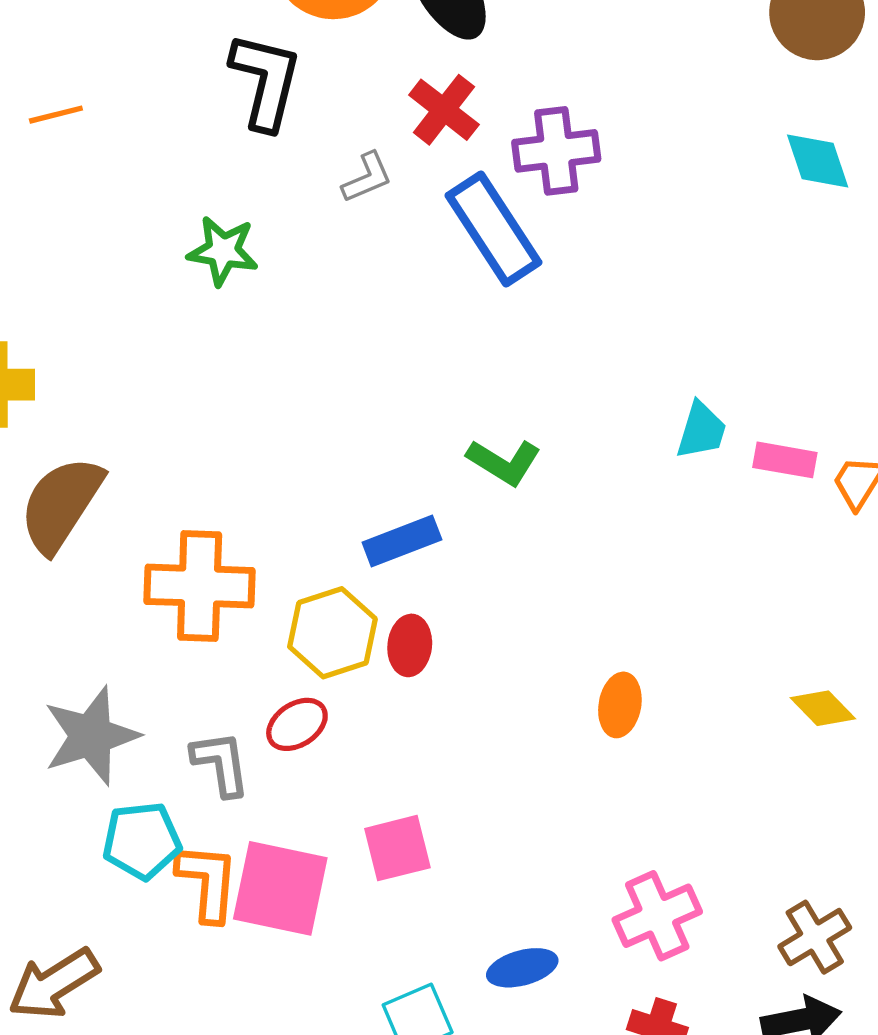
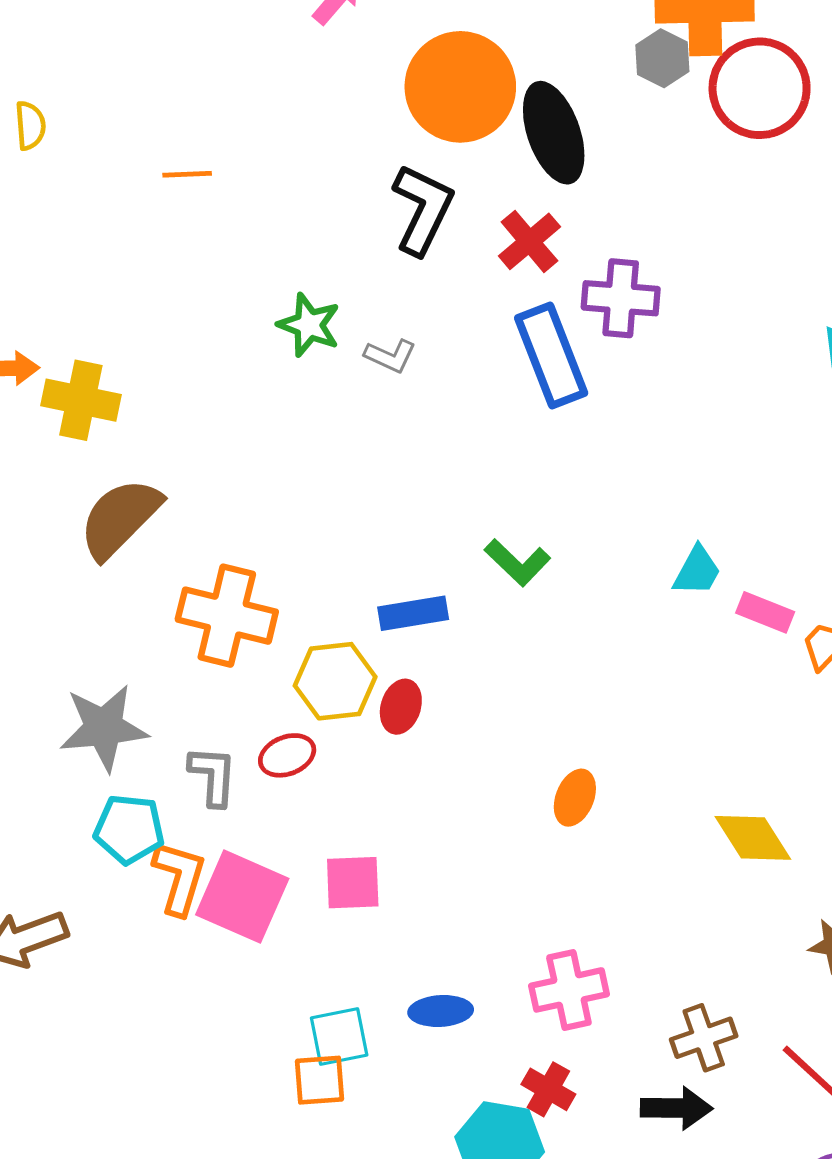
black L-shape: (266, 81) -> (423, 209), moved
gray L-shape: (367, 178) -> (390, 356), moved, turned 36
yellow diamond: (823, 708) -> (753, 838), size x1.4

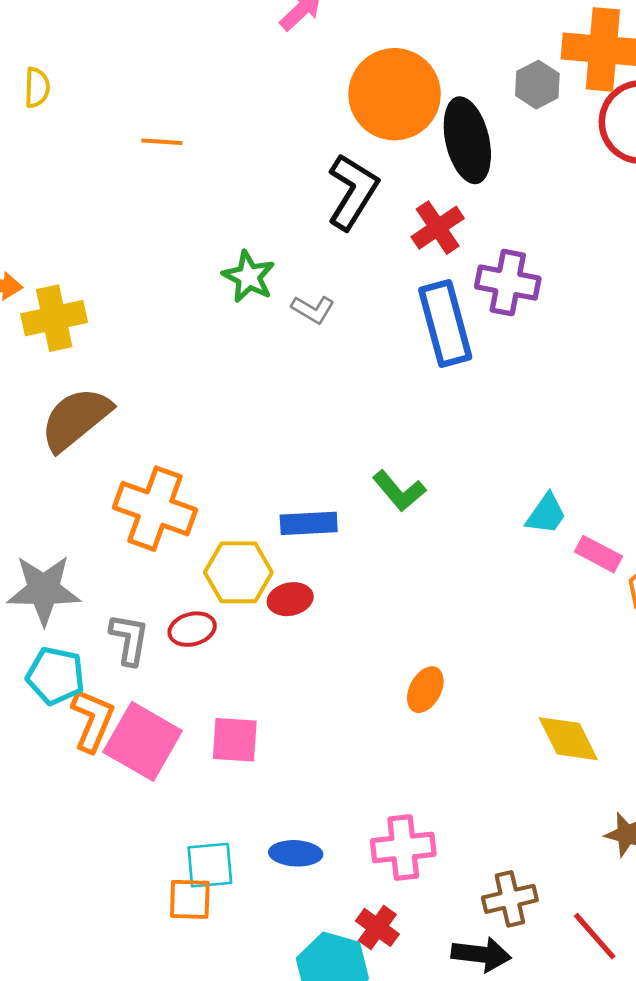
gray hexagon: (662, 58) -> (537, 85), moved
yellow cross: (81, 400) -> (54, 318), turned -30
red ellipse: (401, 707) -> (290, 599), turned 54

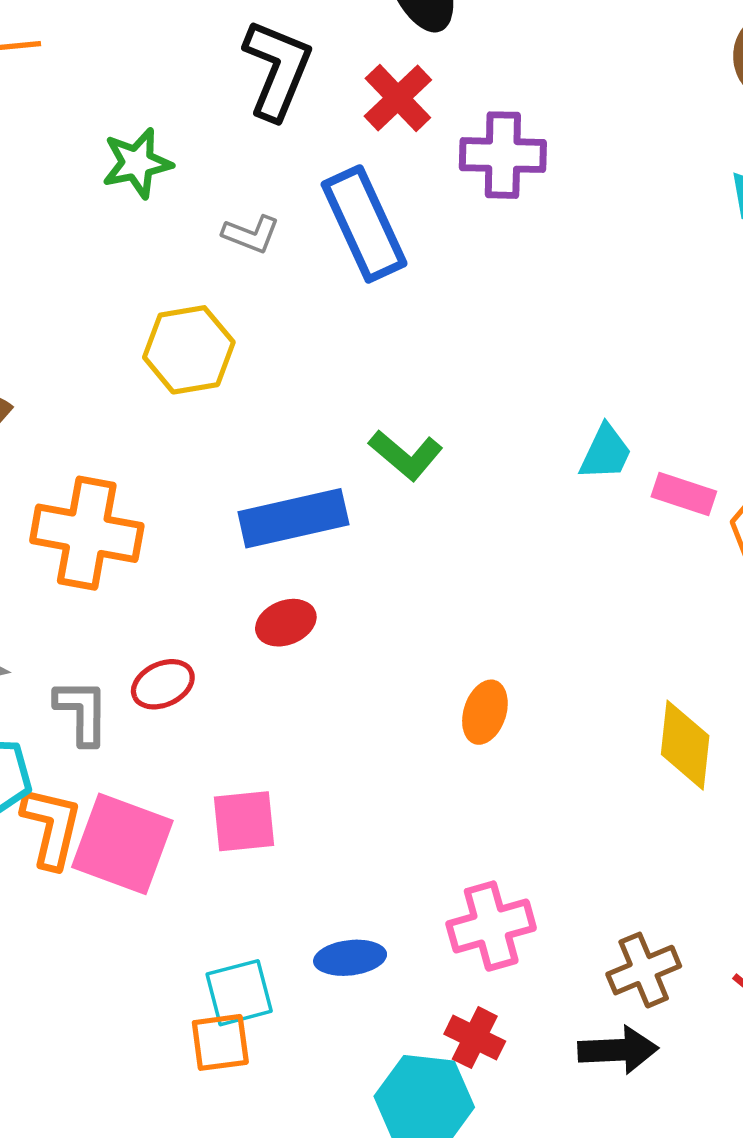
green star: (249, 277) -> (137, 163), moved, turned -30
blue rectangle: (445, 323) -> (364, 224), moved
blue rectangle: (309, 523) -> (293, 518), size x1.4
yellow hexagon: (238, 572) -> (189, 350), moved
yellow diamond: (568, 739) -> (685, 745), turned 42

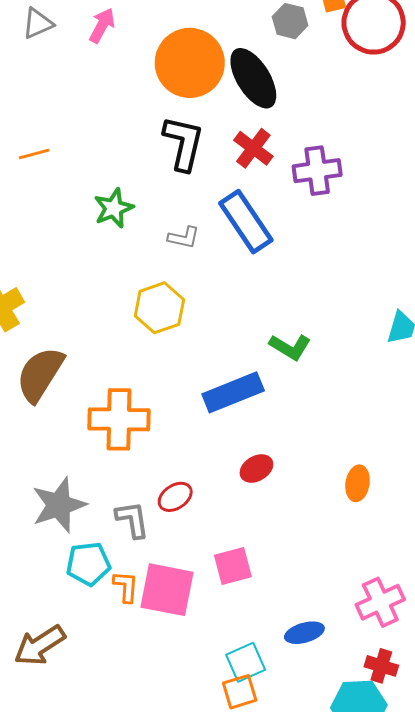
red ellipse: (286, 623) -> (256, 468), moved
orange L-shape: (51, 827) -> (126, 587), size x0.7

